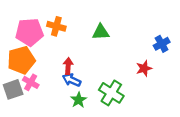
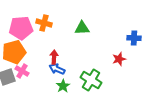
blue cross: (162, 44) -> (134, 38), turned 32

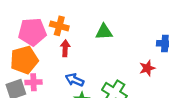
red arrow: (54, 57) -> (65, 48), moved
pink cross: (22, 71) -> (33, 82), turned -32

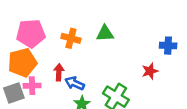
orange cross: (59, 26) -> (71, 38), moved
red arrow: (65, 48) -> (59, 72), moved

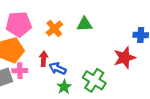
orange cross: (71, 38) -> (54, 29), turned 35
red star: (150, 71) -> (124, 58), size x1.5

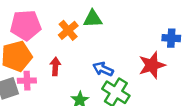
green triangle: (85, 24) -> (93, 19), moved
blue arrow: (58, 68) -> (103, 69), moved

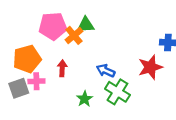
green triangle: (93, 19) -> (86, 25), moved
pink pentagon: (26, 25) -> (53, 26), moved

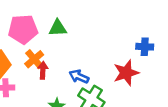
orange cross: (74, 35) -> (34, 59), moved
red arrow: (62, 68) -> (43, 70), moved

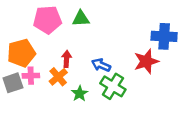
blue cross: (145, 47) -> (164, 36), size x1.5
orange cross: (34, 59) -> (58, 77), moved

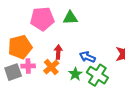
green star: (80, 94) -> (75, 74), moved

